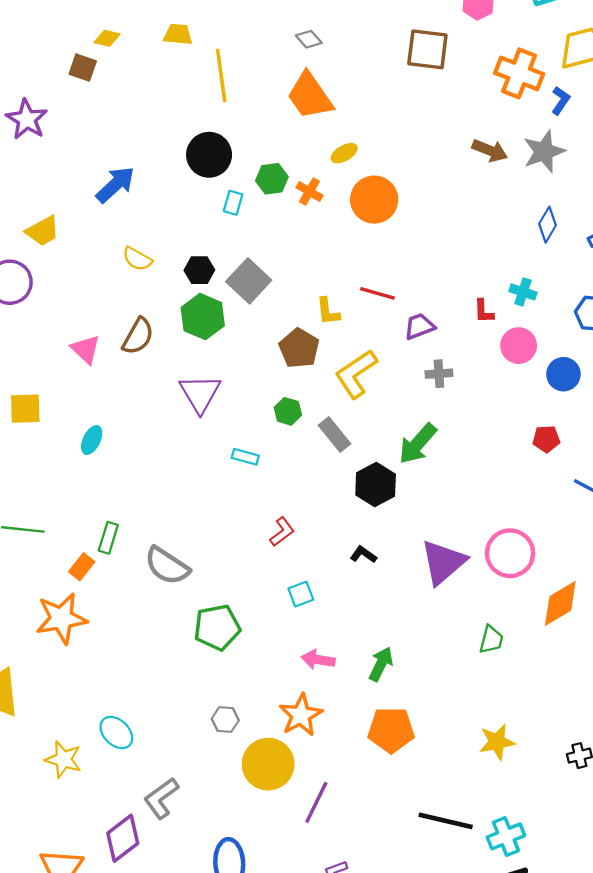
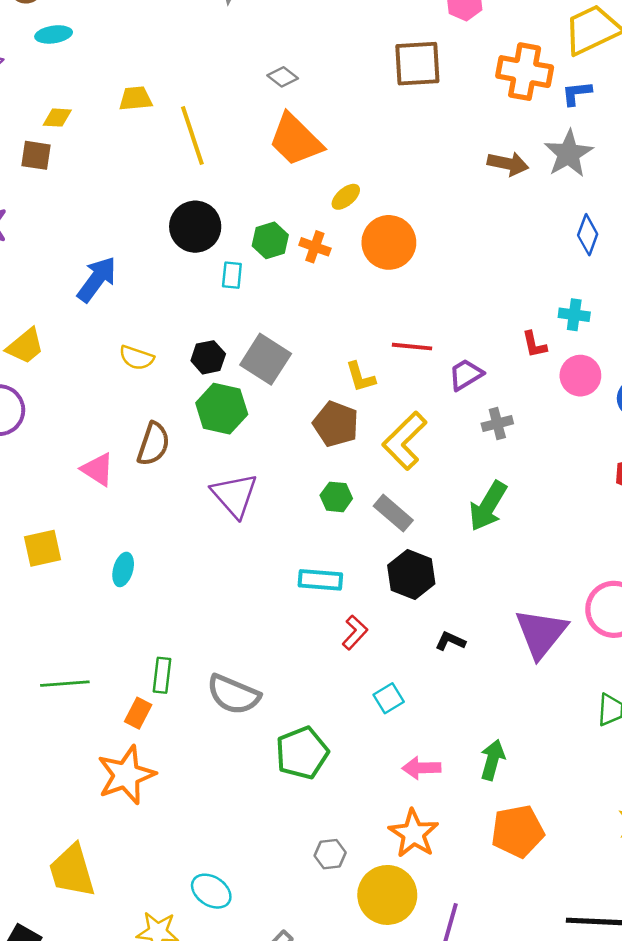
blue L-shape: (561, 101) -> (577, 93), turned -120
cyan rectangle: (245, 457) -> (320, 580), moved, size x1.4
black hexagon: (376, 485) -> (411, 574), moved

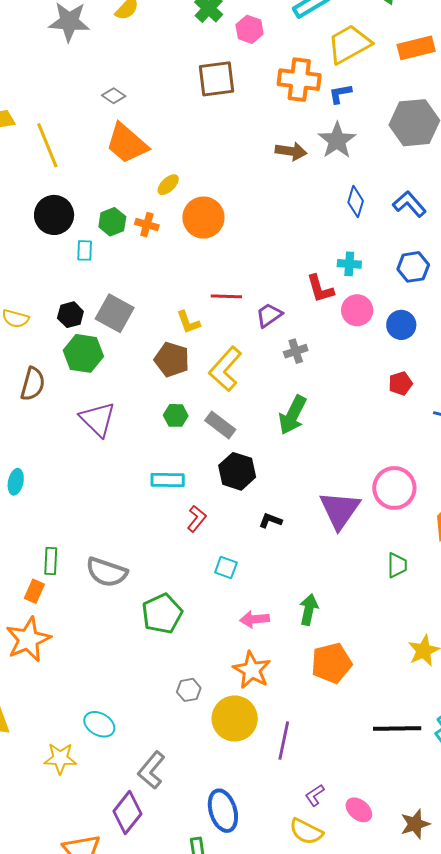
red L-shape: (534, 344) -> (320, 289), size x1.4
cyan square: (389, 698) -> (226, 567), turned -35

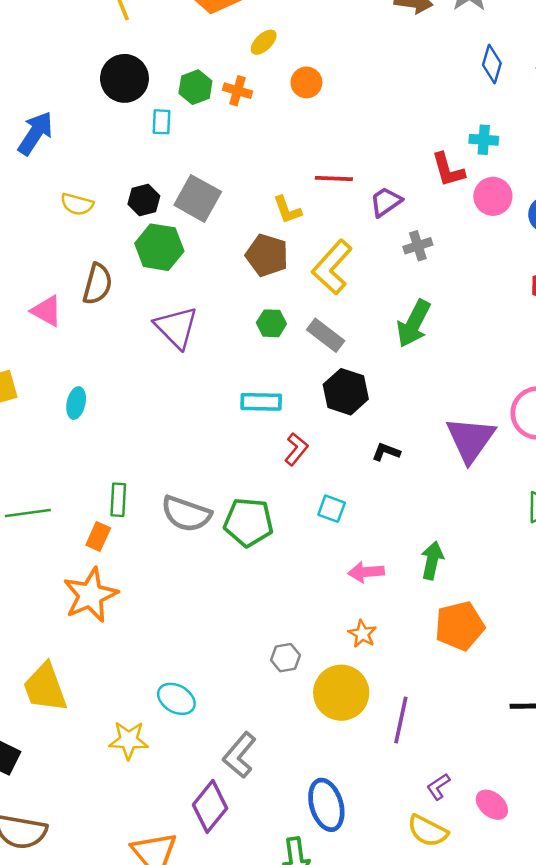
orange circle: (203, 218) -> (306, 82), size x0.6
green pentagon: (162, 614) -> (249, 522), moved, turned 30
orange star: (252, 670) -> (362, 634), size x0.6

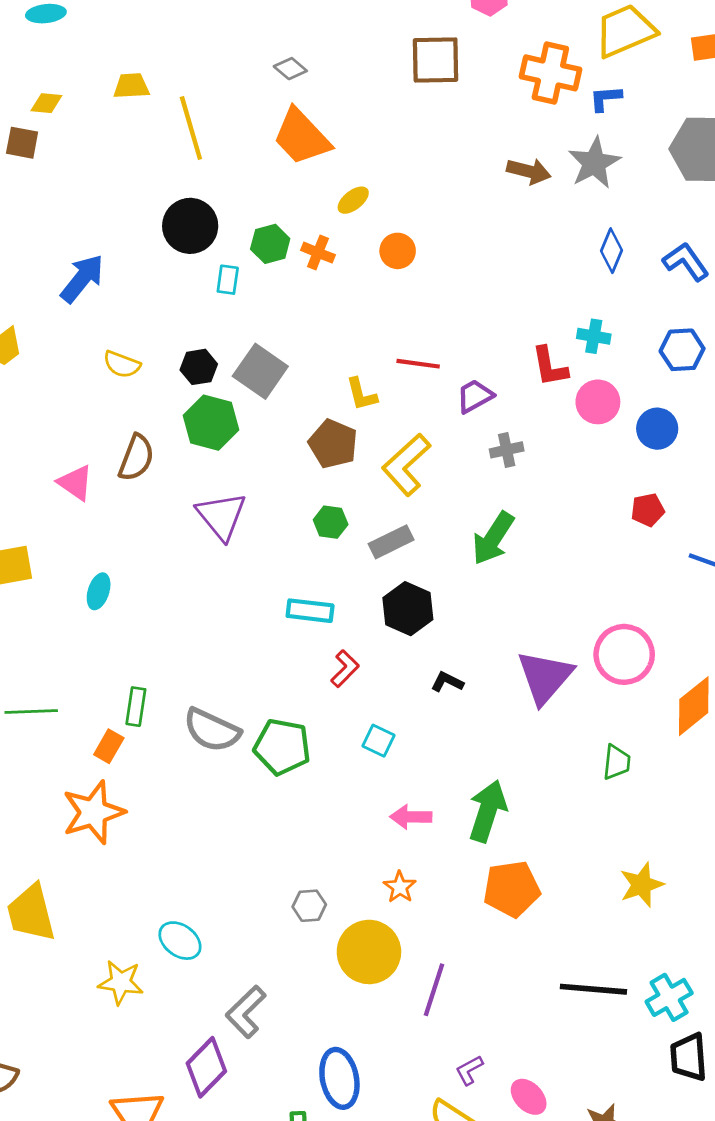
gray rectangle: (326, 335) -> (391, 542), turned -69
green arrow: (432, 560) -> (488, 811), size x1.4

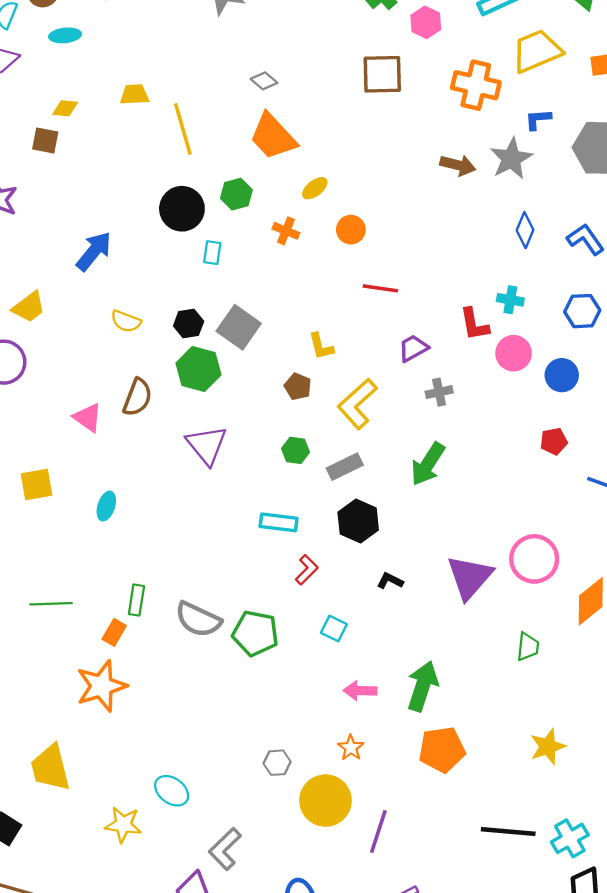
blue L-shape: (606, 98) -> (538, 119), moved
green hexagon: (270, 244) -> (236, 194), moved
red line: (418, 364) -> (380, 288), moved
brown pentagon: (333, 444) -> (298, 387), size x0.7

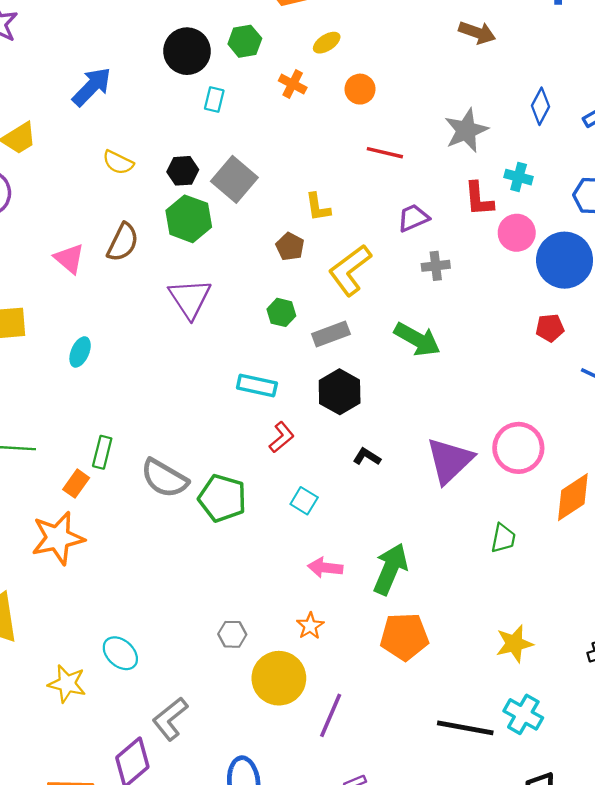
gray star: (511, 159) -> (466, 130), moved
blue circle: (562, 375) -> (565, 260), size x1.6
green arrow: (428, 464) -> (417, 339), turned -99
cyan cross: (570, 838) -> (523, 714), moved, turned -36

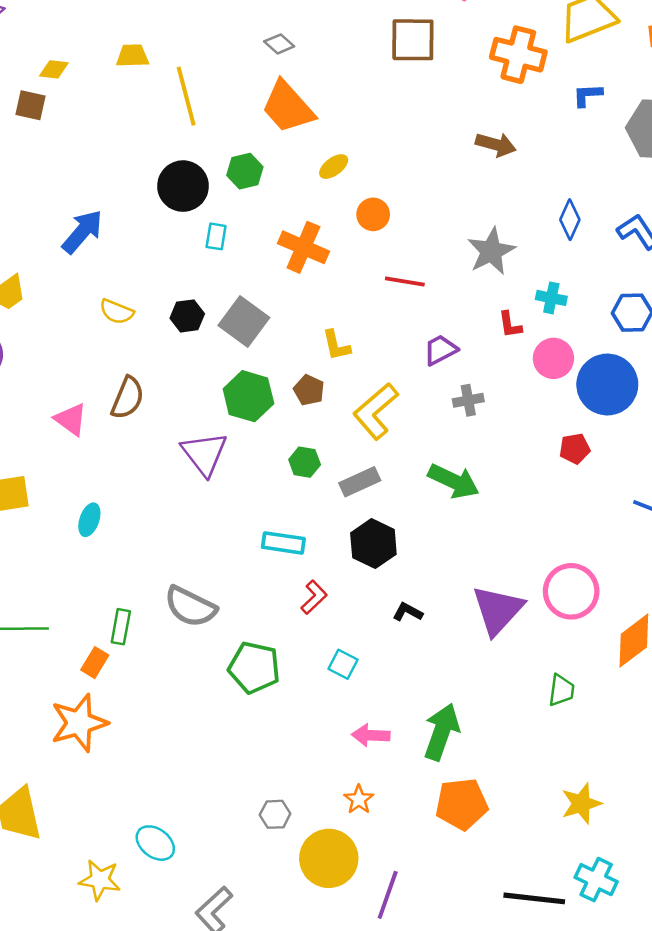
orange cross: (293, 84) -> (303, 247), moved, size x1.6
red L-shape: (479, 199) -> (510, 325), size x0.7
green hexagon: (189, 219) -> (248, 396), moved
red pentagon: (550, 328) -> (575, 449), moved
gray semicircle: (164, 478) -> (190, 607), moved

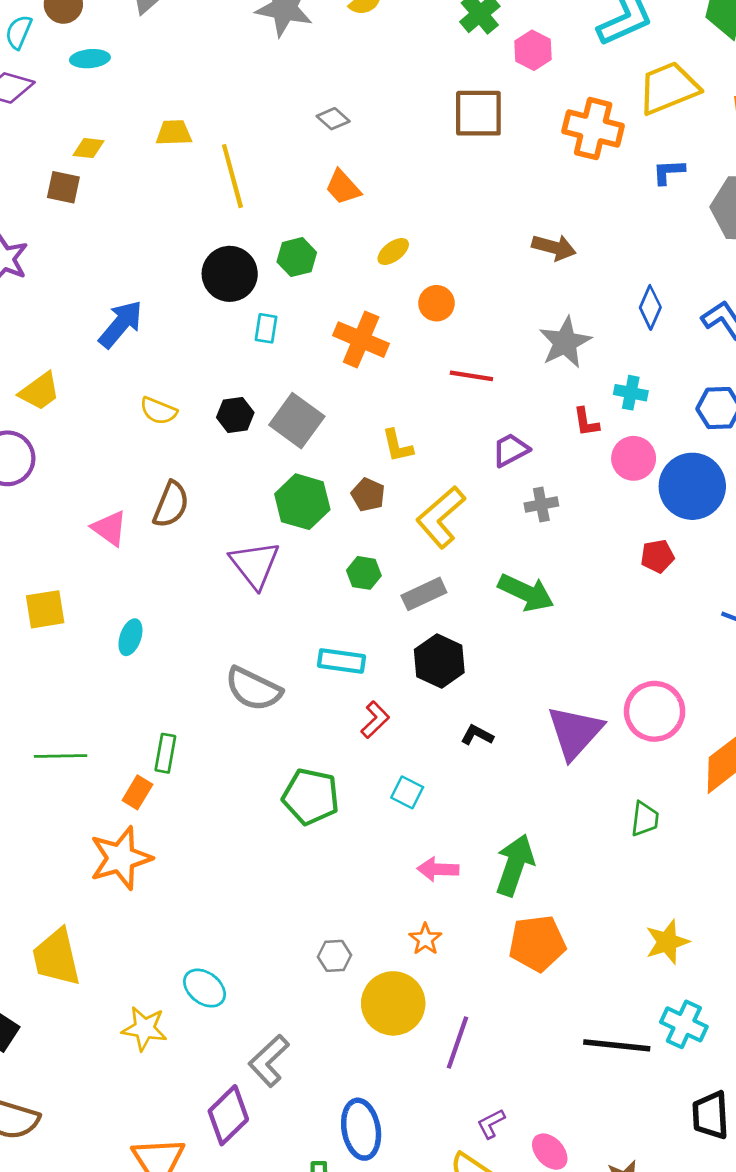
orange trapezoid: (288, 107) -> (343, 187), size x0.6
brown arrow: (496, 145) -> (554, 247), moved
gray semicircle: (190, 607) -> (253, 689), moved

